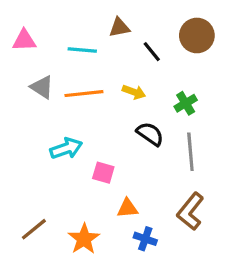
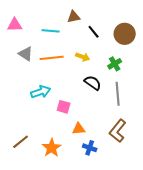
brown circle: (197, 35) -> (125, 34), moved

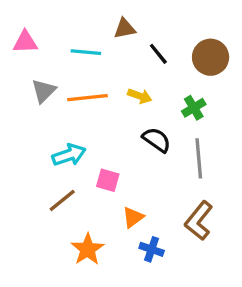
gray triangle: (26, 54) -> (44, 91), turned 42
orange triangle: (79, 129) -> (133, 217), turned -32
brown line: (21, 142) -> (62, 200), moved

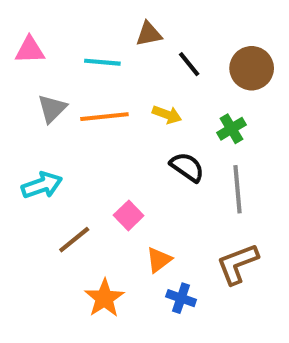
cyan arrow: (69, 155) -> (42, 185), moved
pink square: (108, 180) -> (129, 215), turned 30
brown L-shape: (199, 221) -> (238, 264), turned 30

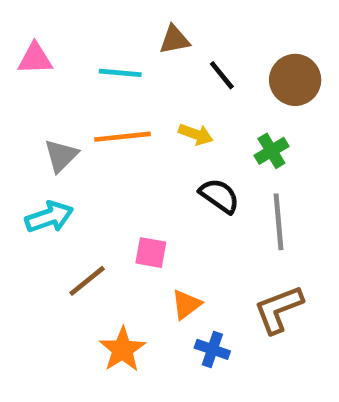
gray triangle: (52, 109) -> (61, 156), moved
pink square: (129, 215) -> (151, 253), turned -36

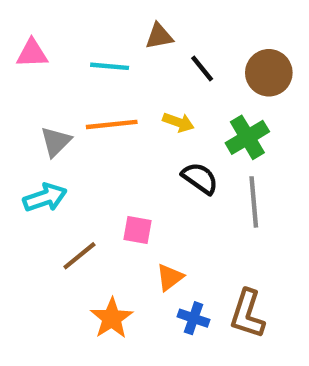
green cross: (271, 151) -> (247, 137), size x1.4
brown L-shape: (279, 309) -> (247, 314), moved, turned -51

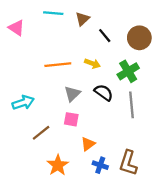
brown triangle: (159, 36) -> (82, 19), turned -32
pink triangle: (32, 53) -> (16, 28), turned 36
cyan line: (110, 66) -> (53, 13), moved
gray triangle: (56, 142) -> (72, 94), moved

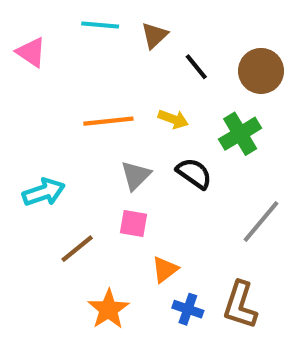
gray line: (132, 105) -> (261, 221), moved, turned 45

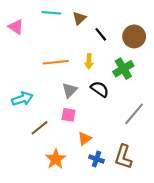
yellow arrow: (173, 119) -> (89, 61), turned 72

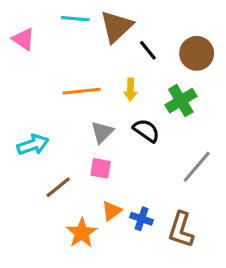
brown triangle: (79, 18) -> (116, 27), size x1.6
orange triangle: (85, 139) -> (112, 211), moved
blue cross: (96, 159) -> (142, 219), moved

